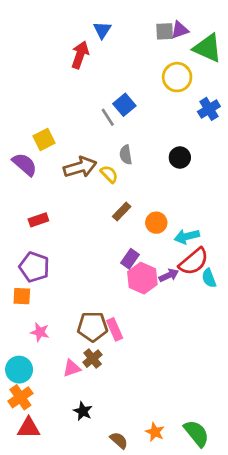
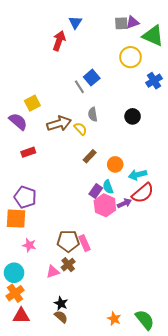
red rectangle: (38, 220) -> (28, 152), moved
cyan semicircle: (209, 278) -> (108, 187), moved
orange square: (22, 296) -> (16, 219), size x1.5
brown semicircle: (119, 440) -> (61, 317), moved

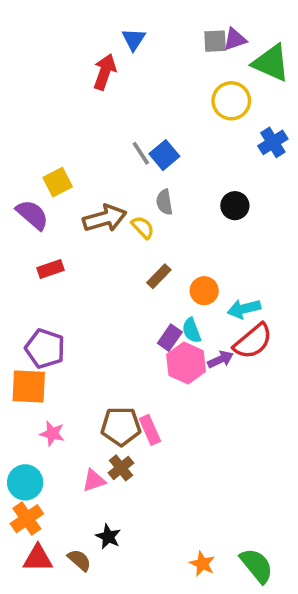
blue square: (92, 78) -> (164, 155), moved
brown semicircle: (61, 317) -> (79, 560), moved

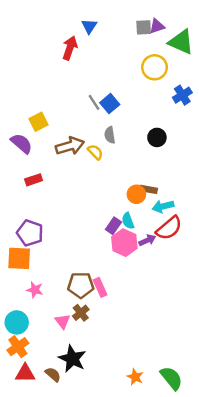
brown rectangle: (159, 276) -> (148, 189), moved, turned 56
pink triangle: (94, 481) -> (63, 321), turned -49
black star: (108, 537) -> (72, 359), size x1.6

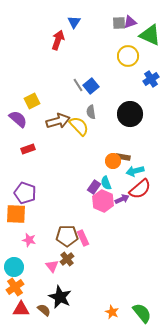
black circle: (157, 137) -> (130, 114), size x1.6
yellow semicircle: (95, 152) -> (79, 126), size x1.5

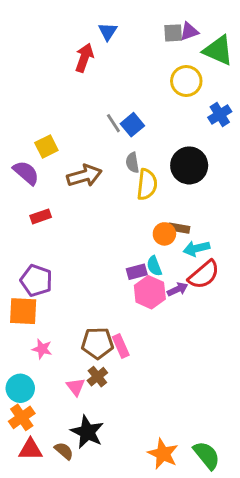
yellow semicircle: (79, 126) -> (147, 184), moved, turned 50
purple rectangle: (94, 187) -> (137, 272), turned 40
orange star: (112, 312) -> (163, 454), size x1.5

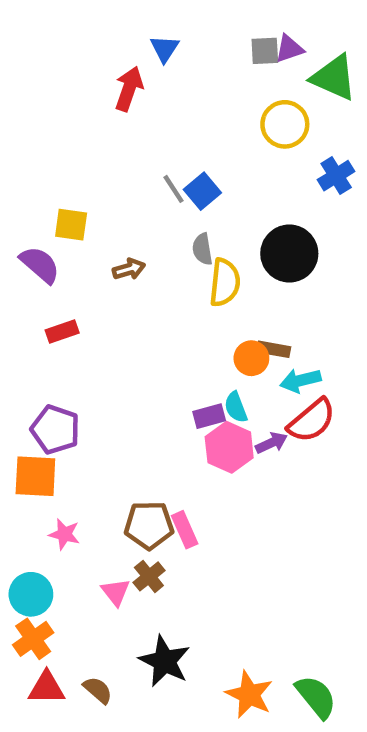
yellow square: (46, 147) -> (71, 225), turned 35
brown arrow: (84, 176) -> (129, 269), size x0.6
black star: (87, 432) -> (165, 661), moved

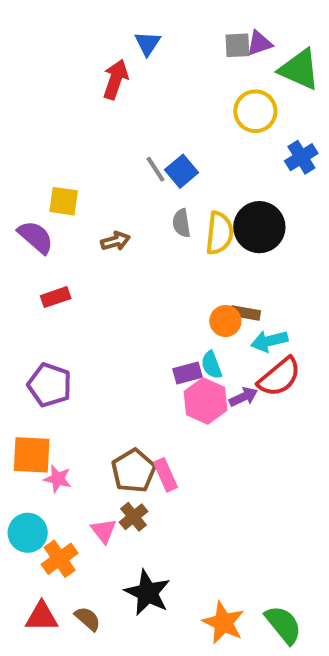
yellow semicircle: (225, 282) -> (219, 233), moved
orange square: (35, 476) -> (32, 455), moved
brown pentagon: (149, 525) -> (134, 471), turned -30
orange cross: (33, 639) -> (60, 559), moved

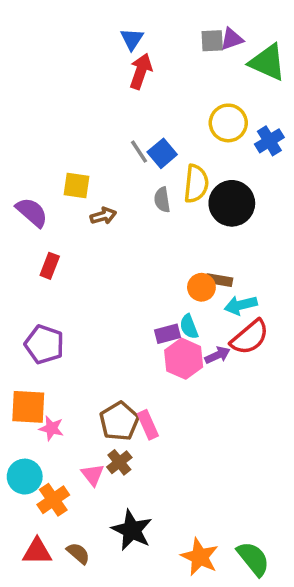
red arrow: (116, 79) -> (141, 71), moved
yellow circle: (255, 111) -> (228, 123), moved
yellow square: (64, 201) -> (76, 185), moved
yellow semicircle: (219, 233) -> (196, 184), moved
red rectangle: (56, 297) -> (50, 266), turned -50

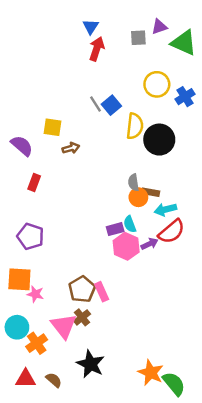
gray square: (212, 41) -> (138, 38), moved
gray semicircle: (162, 200) -> (134, 182), moved
pink triangle: (93, 475) -> (64, 326), size x1.6
orange star: (200, 557) -> (151, 373), moved

